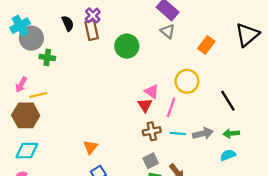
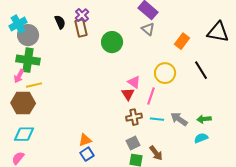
black triangle: (247, 35) -> (218, 32), turned 50
green cross: (47, 57) -> (28, 60), moved, size x1.6
black line: (228, 101) -> (201, 70), moved
gray arrow: (203, 134) -> (179, 119), turned -132
orange triangle: (90, 147) -> (85, 140), moved, turned 32

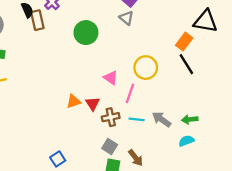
brown rectangle: (81, 28) -> (37, 20), moved
orange rectangle: (182, 41) -> (184, 42), moved
red triangle: (128, 94) -> (93, 104), moved
orange triangle: (85, 140) -> (74, 101), moved
gray square: (133, 143) -> (110, 147), turned -32

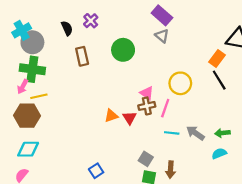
brown rectangle: (37, 20) -> (82, 56), moved
brown cross: (111, 117) -> (147, 106), moved
brown arrow: (136, 158) -> (171, 170), turned 42

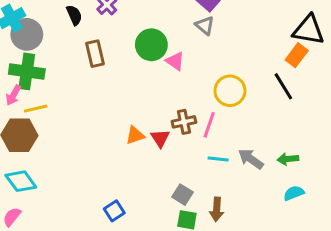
orange rectangle: (217, 58) -> (297, 55), moved
pink triangle: (147, 93) -> (175, 61), moved
cyan diamond: (28, 149) -> (21, 181), turned 55
cyan semicircle: (219, 153) -> (294, 193), moved

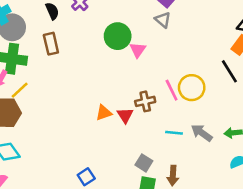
brown rectangle: (95, 54) -> (51, 44), moved
pink triangle: (175, 61) -> (138, 50), turned 30
yellow circle: (230, 91) -> (192, 88), moved
yellow line: (36, 109) -> (20, 90), turned -30
pink line: (209, 125) -> (172, 90), moved, turned -45

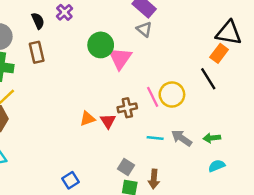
pink triangle: (138, 50) -> (120, 58), size x1.5

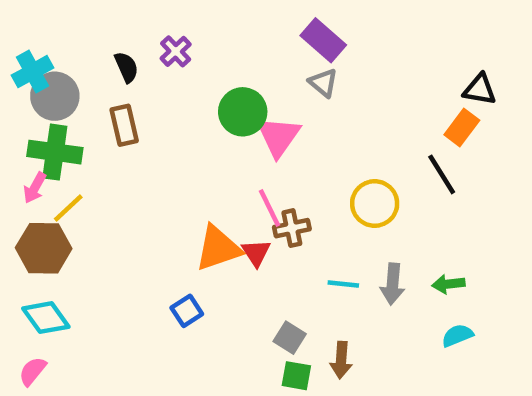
black triangle: (229, 33) -> (480, 89), size x0.7
pink line: (153, 97) -> (270, 208), moved
orange triangle: (87, 119) -> (218, 248), size x1.6
gray arrow: (182, 138) -> (393, 284), turned -120
blue square: (70, 180) -> (187, 311), moved

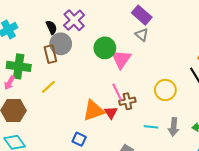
purple cross: (176, 51) -> (74, 20), size x1.5
gray circle: (55, 96) -> (61, 44), moved
yellow line: (68, 208) -> (48, 87), moved
blue square: (187, 311) -> (79, 139), turned -32

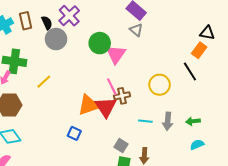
brown rectangle: (50, 54) -> (26, 21), moved
red triangle: (111, 113) -> (106, 107), size x1.6

